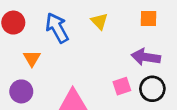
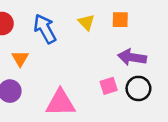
orange square: (148, 19) -> (120, 20), moved

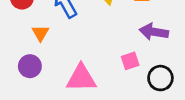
black circle: (138, 88) -> (160, 78), moved

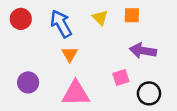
orange triangle: (40, 33) -> (70, 54), moved

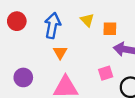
orange square: (132, 15) -> (110, 29), moved
blue arrow: (61, 24) -> (53, 25), turned 40

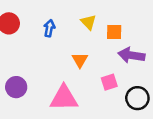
blue arrow: (53, 25) -> (49, 28), size x0.6
orange triangle: (60, 53) -> (80, 60), moved

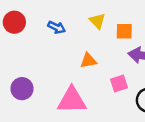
blue arrow: (49, 28) -> (56, 27), turned 105
orange triangle: (80, 60) -> (88, 61), turned 49

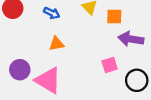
orange triangle: (88, 61) -> (56, 44), moved
pink triangle: (72, 100) -> (48, 80), moved, turned 32

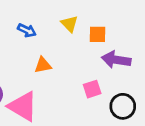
orange triangle: (56, 44) -> (43, 65), moved

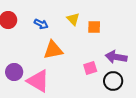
purple arrow: (116, 60) -> (116, 57), moved
orange triangle: (43, 65) -> (53, 50), size x1.5

